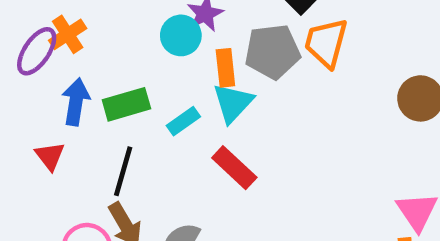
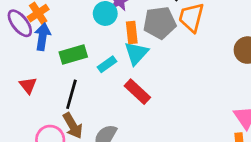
purple ellipse: (37, 51) -> (20, 23), turned -72
blue arrow: (76, 102) -> (43, 37), moved

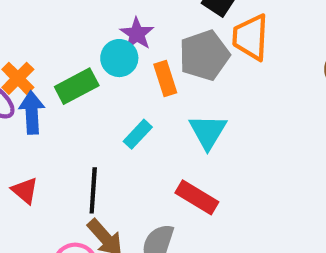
cyan triangle: (136, 53) -> (208, 132), moved
green rectangle: (73, 54) -> (77, 86), moved
red rectangle: (137, 92) -> (197, 197), moved

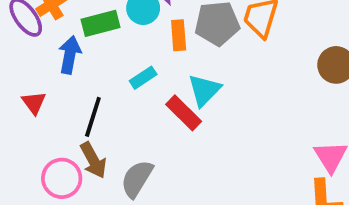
blue arrow: (32, 112) -> (70, 55), moved
red rectangle: (197, 197) -> (184, 113), moved

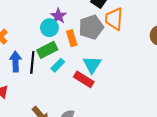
green rectangle: (100, 23) -> (47, 50), moved
black line: (93, 117) -> (32, 62), moved

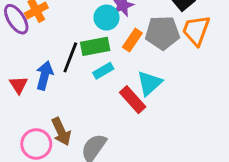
orange rectangle: (72, 38) -> (132, 40), turned 35
blue arrow: (15, 62) -> (45, 76), moved

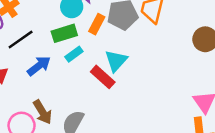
black line: (70, 57) -> (21, 40), moved, turned 40
blue arrow: (45, 76) -> (39, 66), moved, turned 45

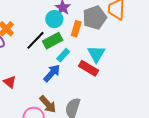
black line: (21, 40) -> (35, 40), moved
blue arrow: (39, 66) -> (52, 73), moved

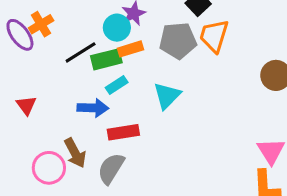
orange rectangle: (76, 29) -> (131, 49), moved, turned 42
red rectangle: (89, 68) -> (123, 132), moved, turned -54
blue arrow: (52, 73) -> (93, 108), turned 36

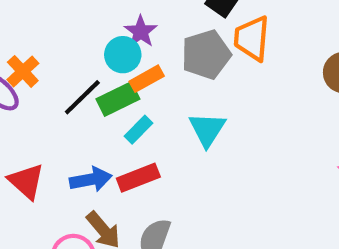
red triangle: (26, 105) -> (26, 181), size x1.4
blue arrow: (93, 108) -> (91, 179), moved
red rectangle: (123, 132) -> (138, 178), moved

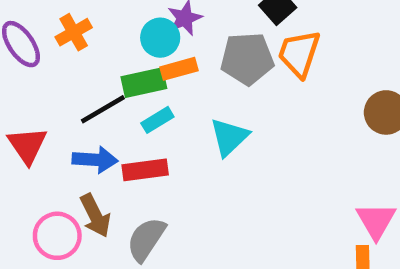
orange cross: (23, 71) -> (74, 32), moved
black line: (82, 97) -> (103, 109), moved

